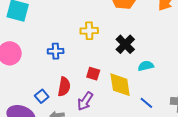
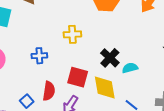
black cross: (125, 44) -> (110, 58), moved
red square: (93, 74) -> (78, 77), size x1.5

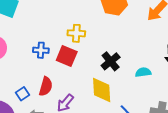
cyan semicircle: (130, 68) -> (143, 72), moved
red square: (78, 77) -> (67, 56), moved

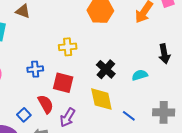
red square: (67, 56) -> (63, 83), moved
red semicircle: (46, 86) -> (46, 104), turned -36

